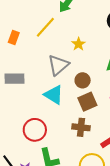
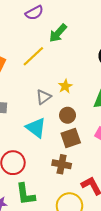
yellow star: (78, 44) -> (65, 86), moved
gray triangle: (58, 65) -> (44, 97), size x0.7

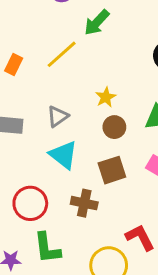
gray triangle: (44, 97) -> (58, 116), moved
brown circle: (68, 115) -> (114, 127), moved
brown cross: (62, 164) -> (84, 203), moved

